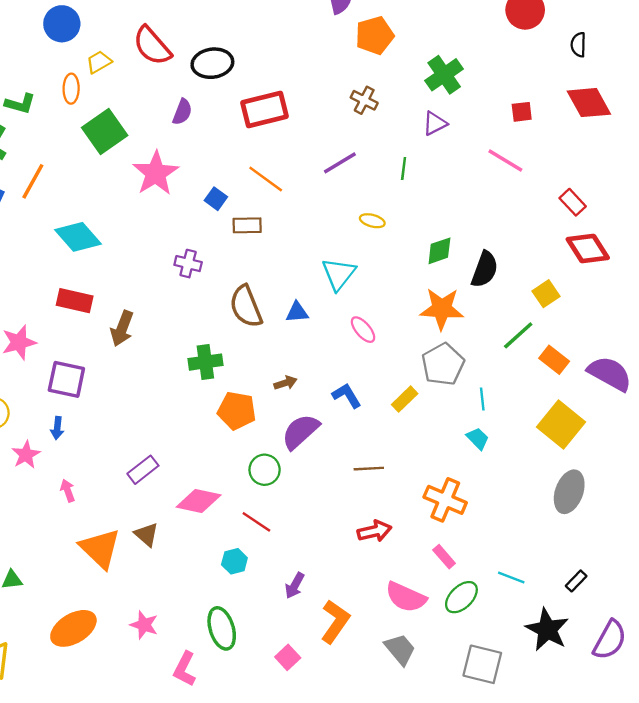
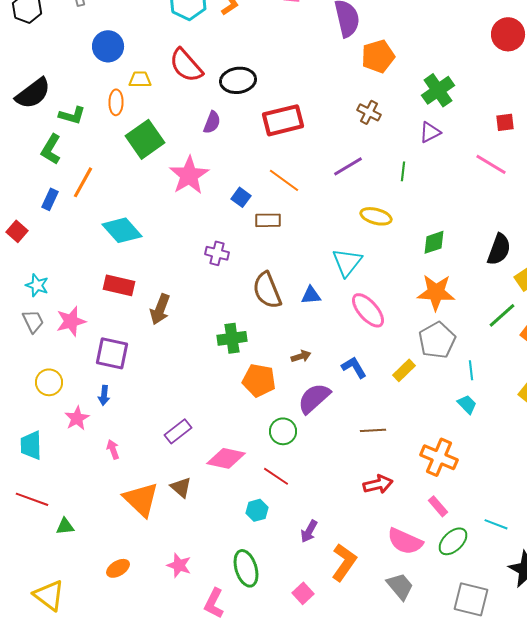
yellow trapezoid: (99, 62) -> (140, 79), turned 30
yellow ellipse: (372, 221) -> (376, 216), size x1.4
black semicircle: (485, 269) -> (499, 249), moved
pink ellipse: (363, 330) -> (368, 310), size x1.5
orange ellipse: (73, 628) -> (118, 568), size x0.6

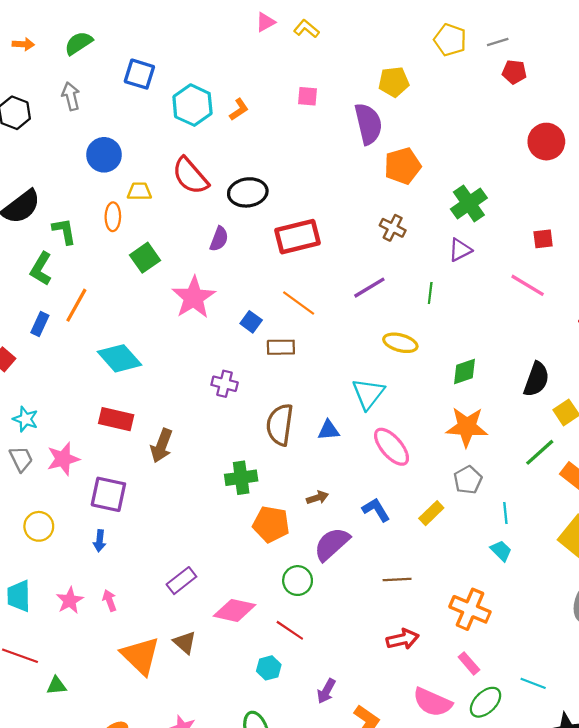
green L-shape: (72, 115) -> (64, 231), turned -116
green square: (145, 139) -> (145, 258), size x0.7
brown semicircle: (267, 290) -> (280, 425), turned 30
gray pentagon: (437, 340) -> (468, 480), size x0.7
pink star: (77, 418) -> (70, 600), moved

